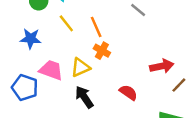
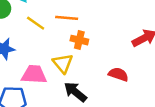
orange line: (96, 27) -> (67, 18), turned -45
yellow triangle: (80, 67) -> (63, 63), turned -30

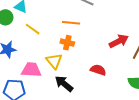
orange line: (67, 18) -> (71, 23), moved

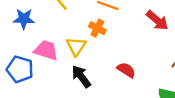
red arrow: (119, 41) -> (157, 20), moved, turned 54

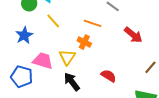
blue star: (24, 19) -> (24, 35), turned -30

